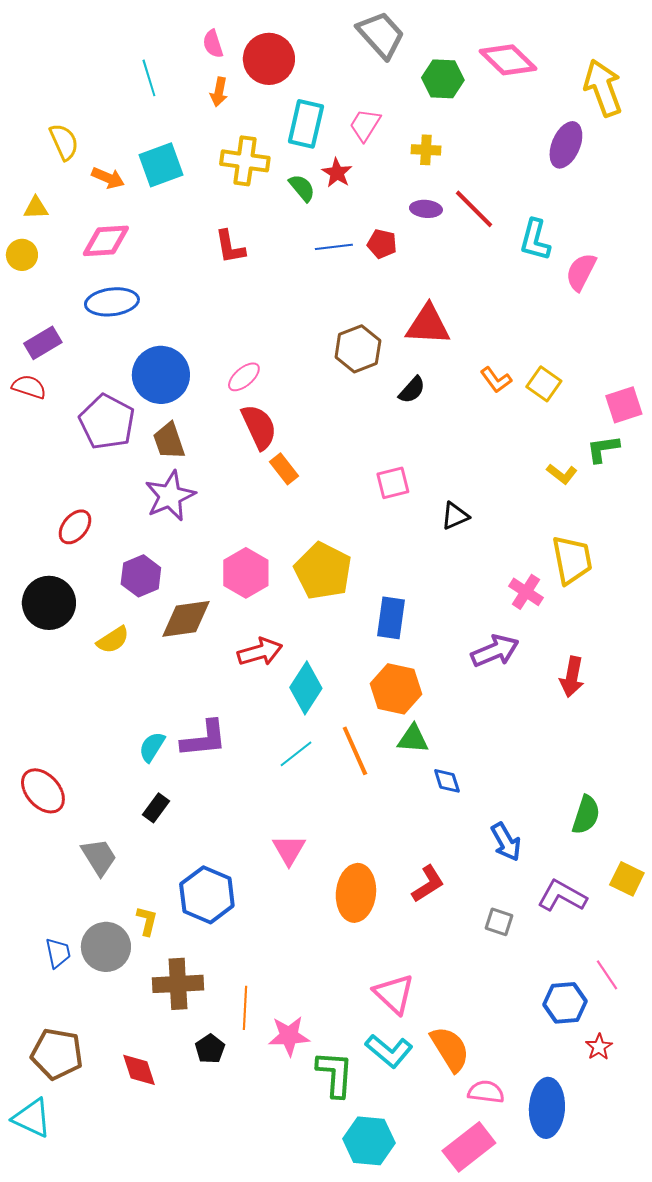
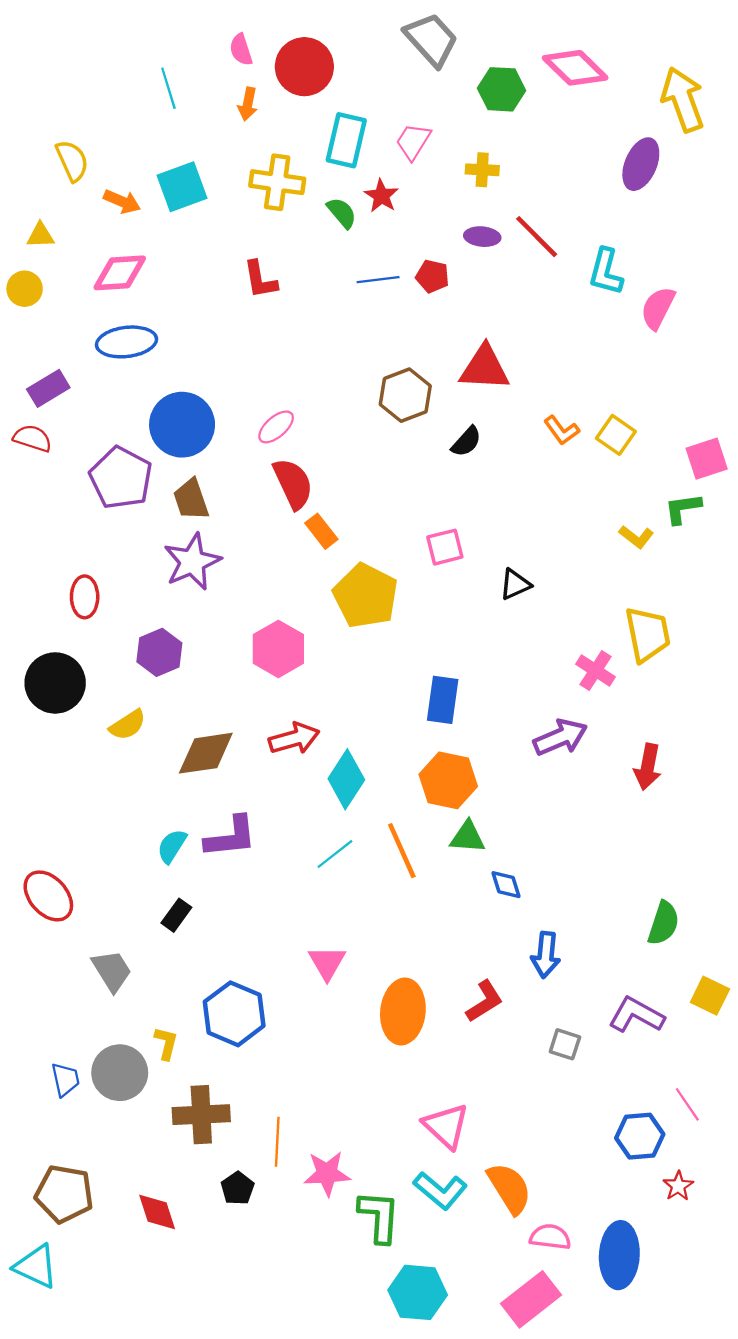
red ellipse: (75, 527) -> (85, 597), turned -39
yellow pentagon: (323, 571) -> (366, 596), moved
brown diamond: (186, 619) -> (206, 753), moved
blue arrow: (506, 842) -> (546, 955), moved, turned 36

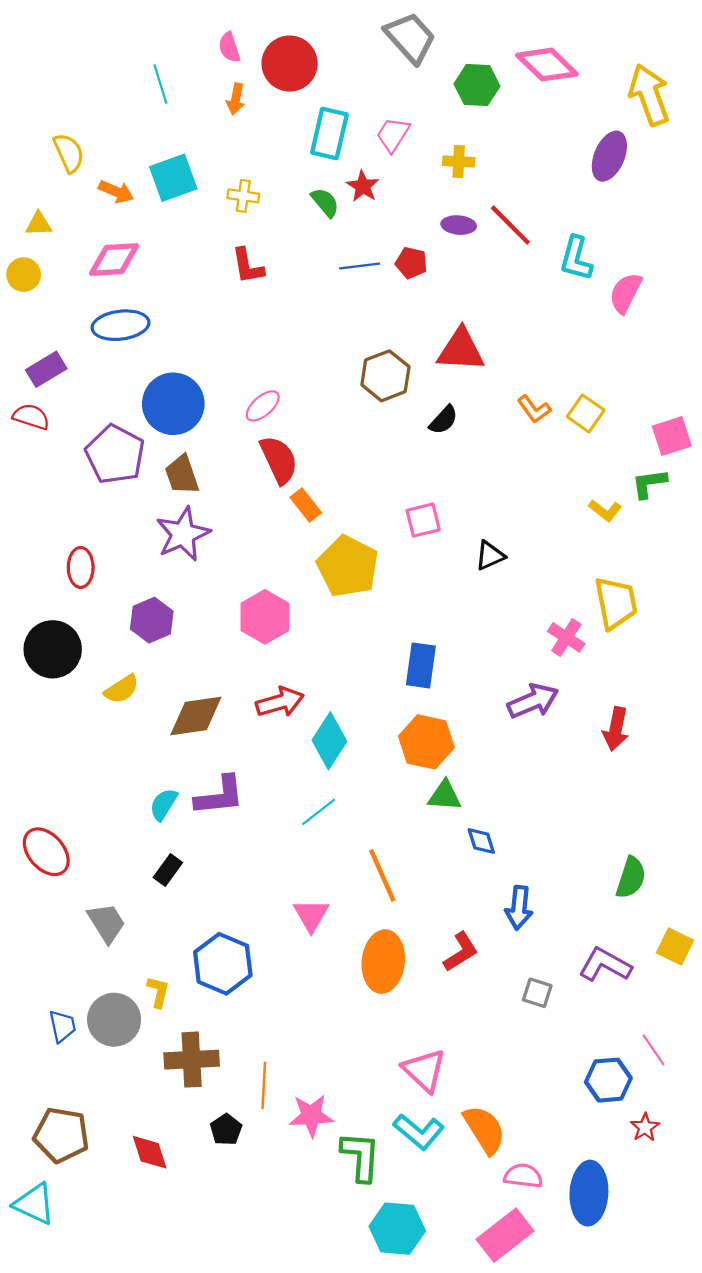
yellow cross: (277, 182) -> (243, 196), moved, size x0.6
orange line: (402, 851) -> (382, 875), moved

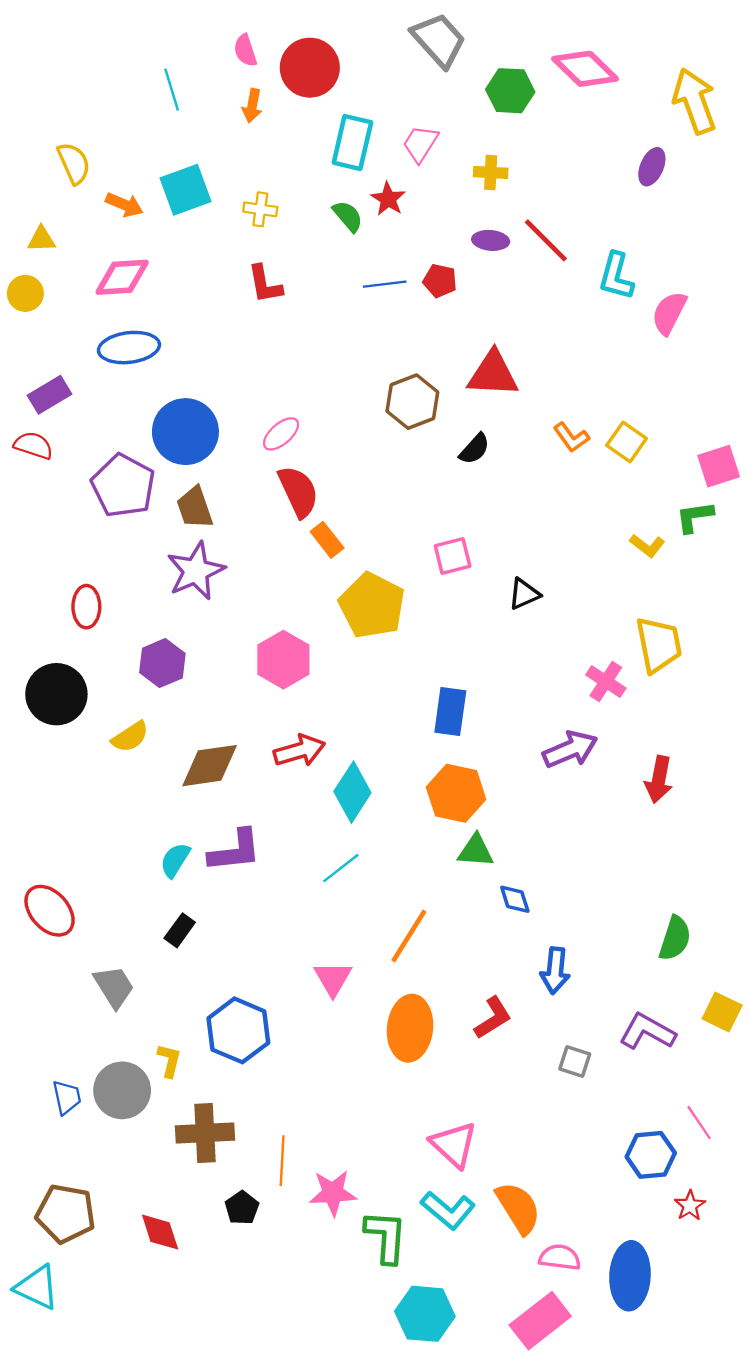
purple ellipse: (609, 156) -> (652, 167), size x0.7
orange line: (382, 875) -> (409, 936), turned 56

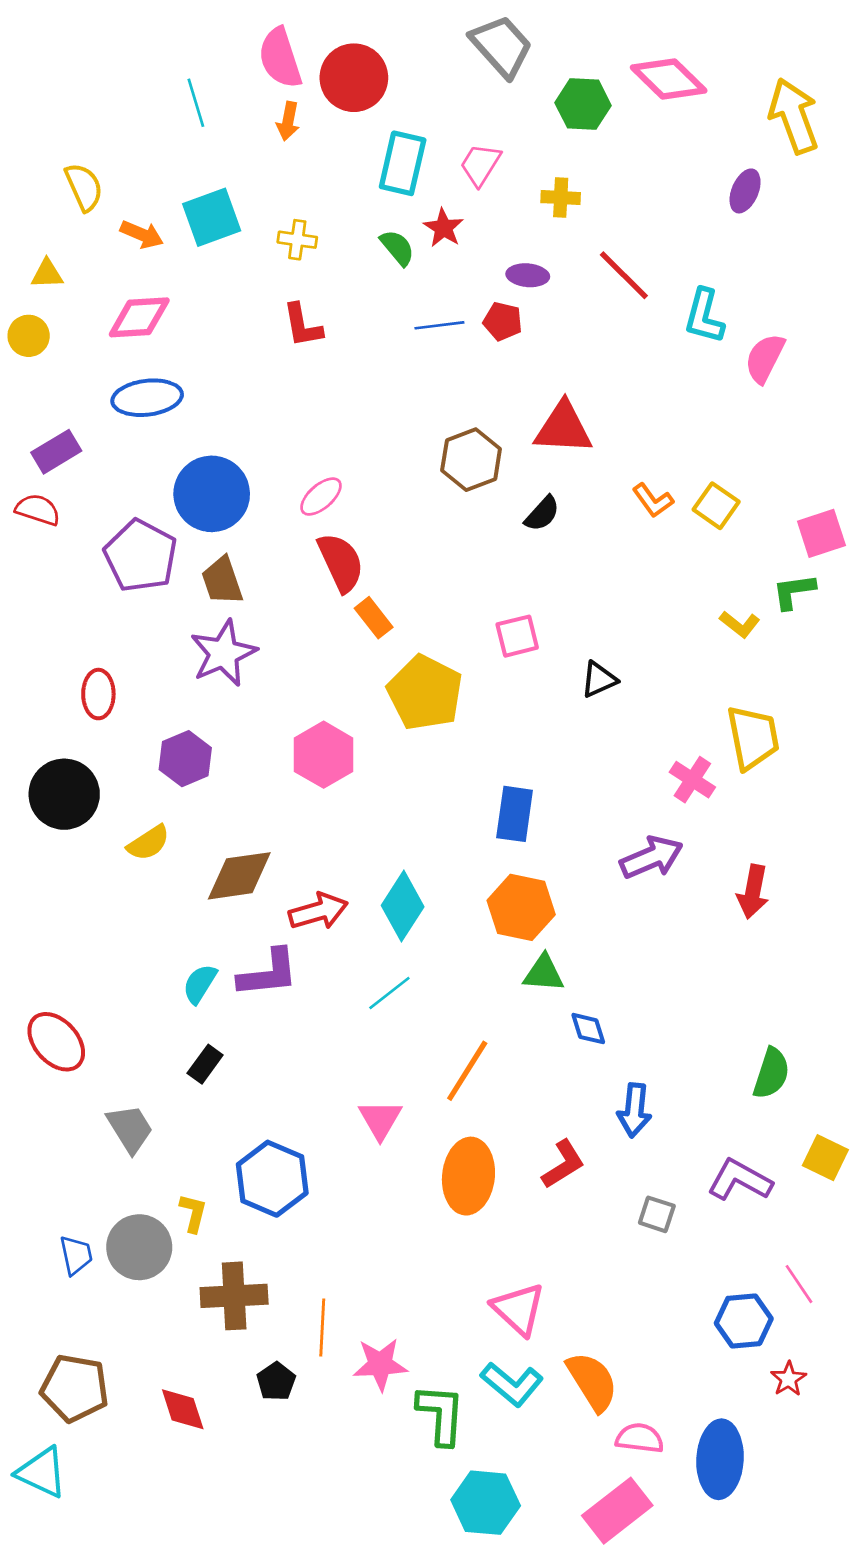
pink semicircle: (245, 50) -> (280, 58), size x1.6
purple ellipse: (491, 240) -> (528, 275), moved
red arrow: (299, 751) -> (318, 911), moved

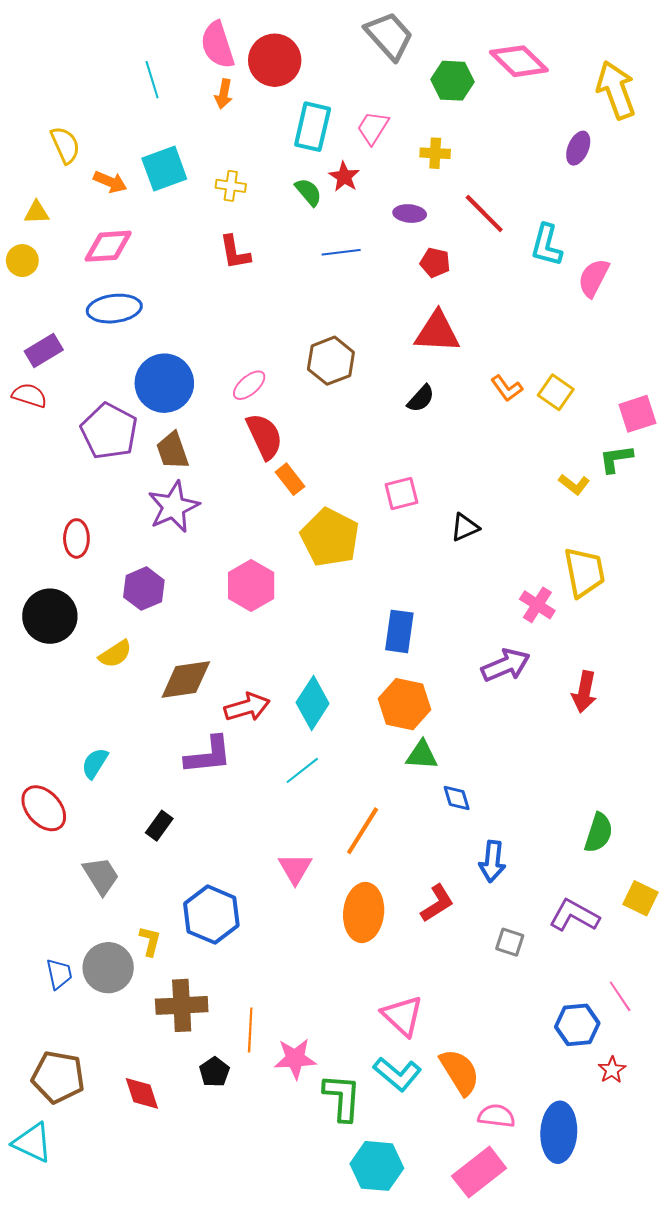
red pentagon: (503, 321) -> (435, 263), moved
brown hexagon: (471, 460) -> (331, 361), moved
cyan semicircle: (200, 984) -> (95, 763), moved

